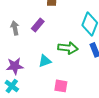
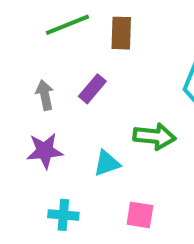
purple star: (15, 66) -> (45, 151), moved
cyan cross: (12, 86) -> (63, 215), moved, turned -32

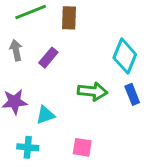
gray arrow: (45, 95) -> (16, 50), moved
cyan triangle: (107, 163) -> (45, 115), moved

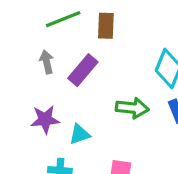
purple rectangle: (48, 58) -> (83, 70), size x1.4

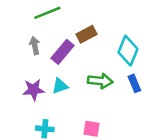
brown rectangle: (106, 26) -> (86, 34), moved, turned 60
cyan triangle: (80, 134) -> (60, 86), moved

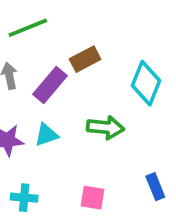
blue rectangle: (134, 83) -> (155, 187), moved

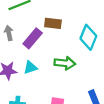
brown rectangle: (85, 59) -> (53, 23), turned 35

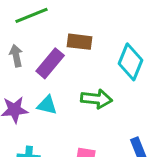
cyan triangle: (30, 67) -> (47, 105), turned 32

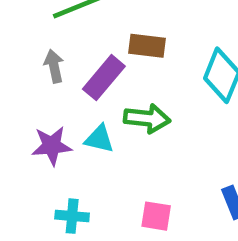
green arrow: (96, 99) -> (147, 118), moved

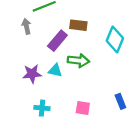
gray arrow: (54, 66) -> (27, 26), moved

